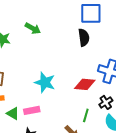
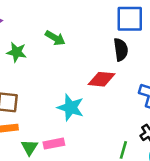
red diamond: (85, 84) -> (101, 79), moved
green triangle: (13, 113) -> (29, 147), turned 32

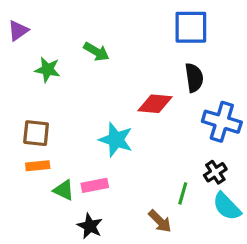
black semicircle: (121, 50) -> (194, 78), moved
green triangle: (29, 147) -> (64, 190), turned -36

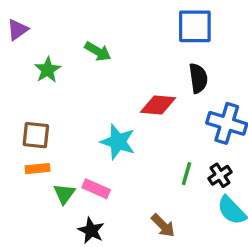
green star: (47, 70) -> (48, 70), turned 30
pink rectangle: (95, 185) -> (96, 189), turned 35
green triangle: (64, 190) -> (64, 194), turned 40
green line: (183, 193) -> (187, 174), moved

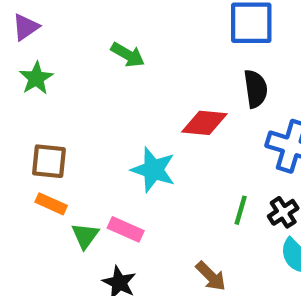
green star: (48, 70) -> (36, 78), moved
orange rectangle: (38, 169) -> (51, 204), turned 30

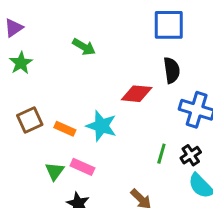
brown square: (49, 161) -> (30, 120), turned -30
orange rectangle: (51, 204) -> (65, 129), moved

